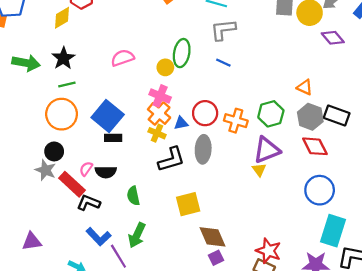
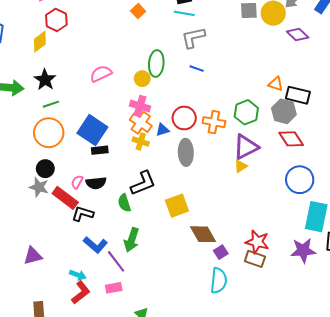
black rectangle: (337, 116) -> (298, 95), moved
black L-shape: (171, 159) -> (143, 183), moved
yellow triangle: (259, 170) -> (241, 166), turned 40
purple square: (216, 258) -> (221, 252), moved

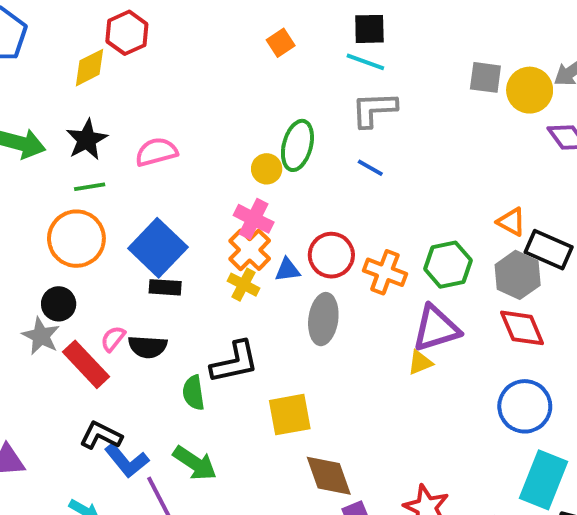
pink semicircle: (101, 74) -> (156, 152), moved
black L-shape: (83, 214) -> (101, 436), moved
green arrow: (131, 240) -> (195, 463), turned -85

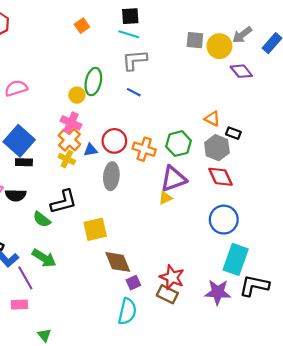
black rectangle: (549, 250) -> (233, 133), size x0.6
green semicircle: (194, 393) -> (42, 219), turned -42

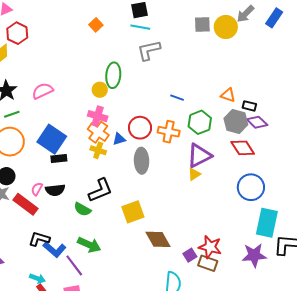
purple diamond: (241, 71) -> (257, 122), moved
blue line: (134, 92) -> (177, 98), moved
purple square: (133, 283) -> (190, 255), moved

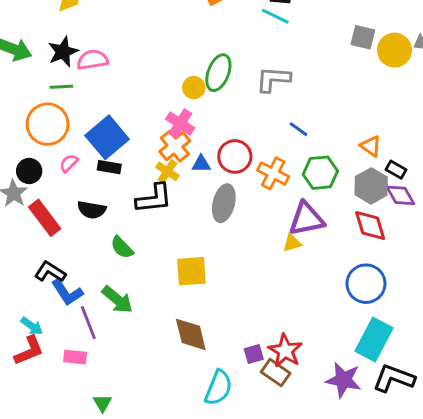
gray L-shape: (149, 50) -> (273, 79), moved
pink semicircle: (43, 91) -> (93, 60), moved
pink semicircle: (37, 189) -> (69, 163), moved
black L-shape: (100, 190) -> (154, 198), moved
brown diamond: (158, 239) -> (191, 334), moved

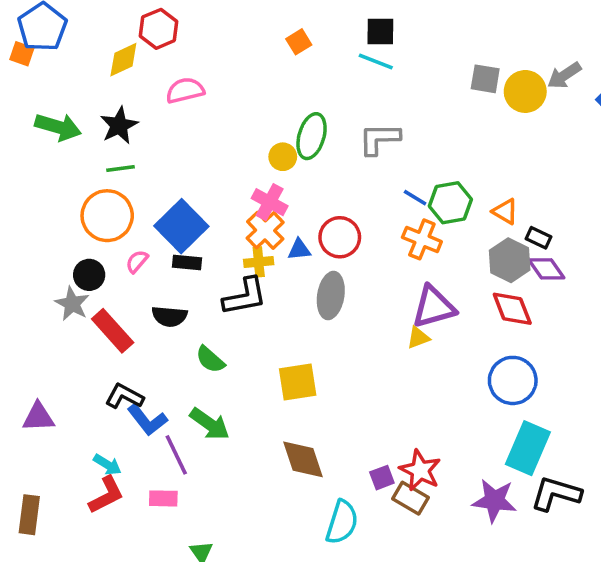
pink semicircle: (93, 60) -> (185, 90), moved
yellow cross: (167, 171) -> (259, 262), turned -35
orange cross: (273, 173) -> (422, 239), moved
green hexagon: (320, 173) -> (450, 203), moved

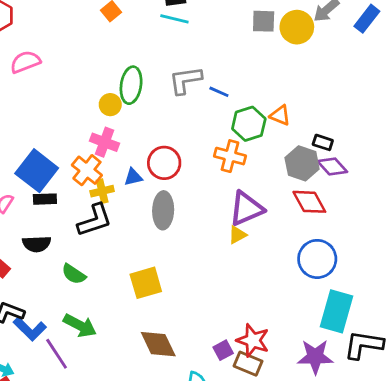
blue line: (415, 198) -> (219, 92), moved
orange triangle: (505, 211) -> (280, 115), moved
orange cross: (265, 230) -> (87, 170), moved

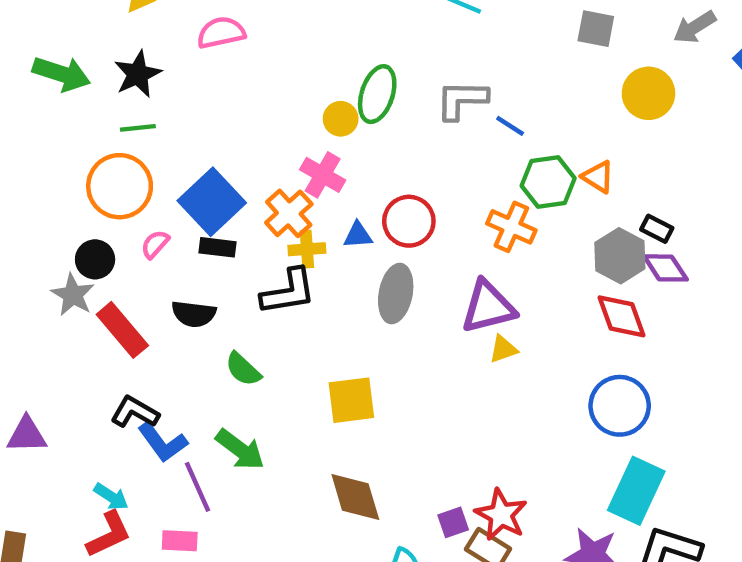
yellow circle: (297, 27) -> (648, 93), moved
purple triangle: (246, 209) -> (488, 307), moved

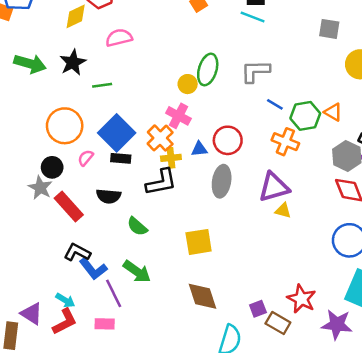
blue line: (510, 126) -> (275, 104), moved
green line: (138, 128) -> (102, 85), moved
yellow triangle: (503, 349) -> (283, 211), turned 36
purple triangle: (27, 435) -> (32, 314), moved, turned 35
red star: (501, 515) -> (301, 299), moved

